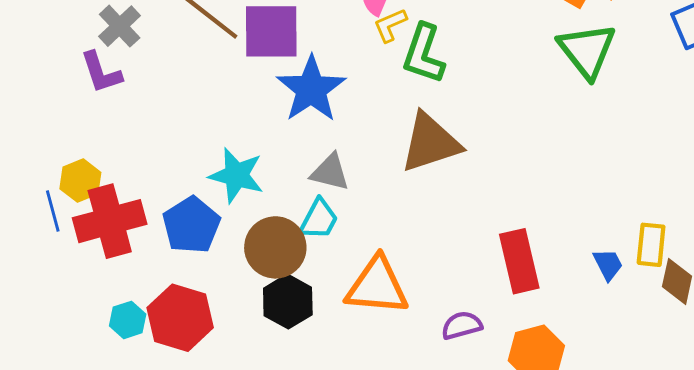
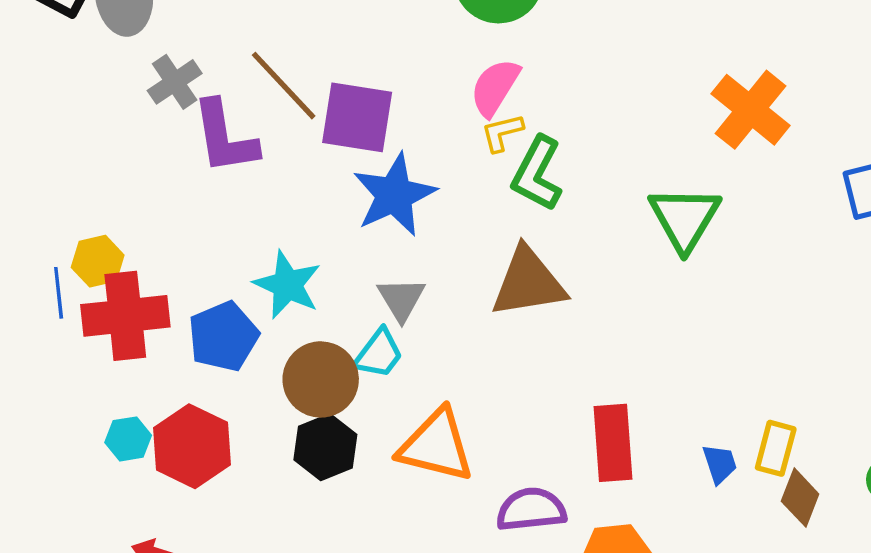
green triangle: (587, 50) -> (685, 218), moved
purple L-shape: (101, 73) -> (225, 137), moved, size x1.4
gray triangle: (330, 172) -> (401, 299), turned 36
purple semicircle: (462, 325) -> (531, 509), size x1.4

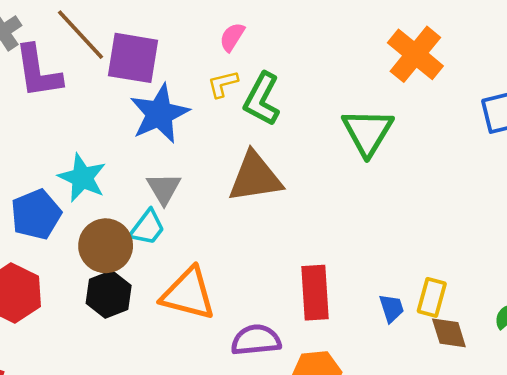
pink semicircle: (495, 87) -> (232, 37), size x0.7
yellow L-shape: (502, 133) -> (223, 84), moved
brown diamond: (800, 498) -> (449, 333), turned -39

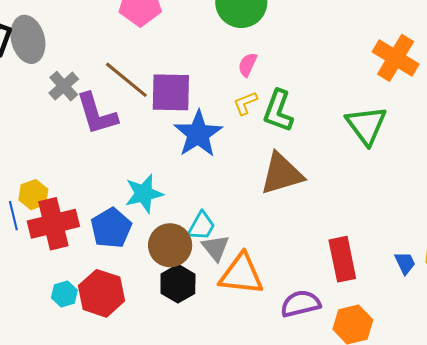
cyan star: (82, 178) -> (144, 194), turned -30
gray triangle: (164, 188) -> (216, 248), moved

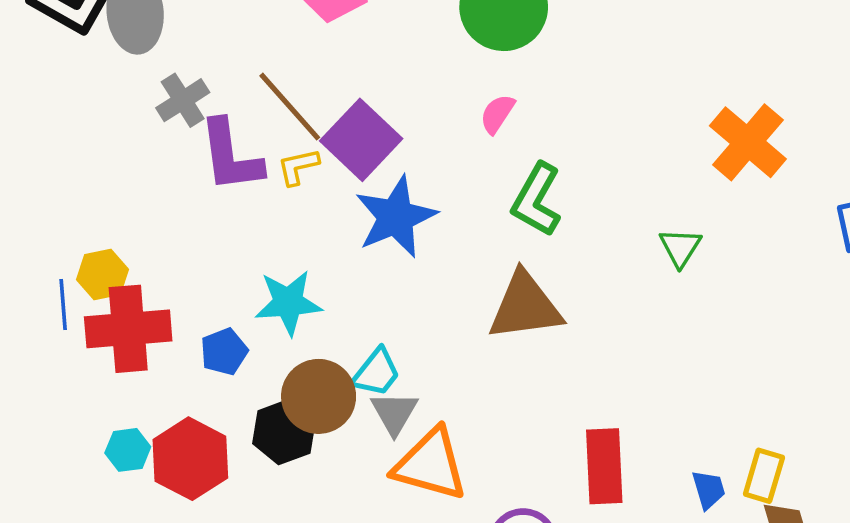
purple square: (171, 92) -> (361, 140), turned 33
yellow L-shape: (245, 103) -> (298, 167), moved
green triangle: (366, 125) -> (680, 247), size x0.6
blue pentagon: (111, 228) -> (224, 352), size x0.7
black hexagon: (178, 284) -> (284, 432), moved

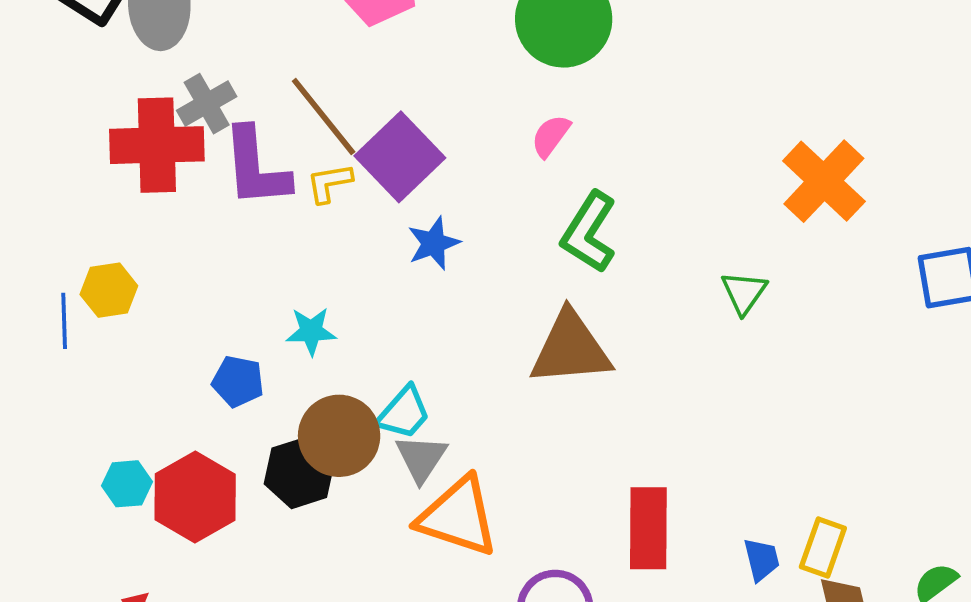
blue star: (396, 217) -> (434, 243), size x0.6
cyan star: (288, 303) -> (311, 331), size x0.7
red cross: (128, 329) -> (157, 145), moved
blue pentagon: (224, 352) -> (238, 381), turned 30

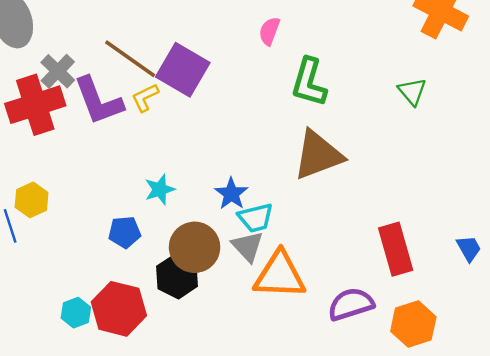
blue star: (434, 243) -> (231, 194), moved
cyan trapezoid: (404, 413) -> (256, 218), moved, turned 51

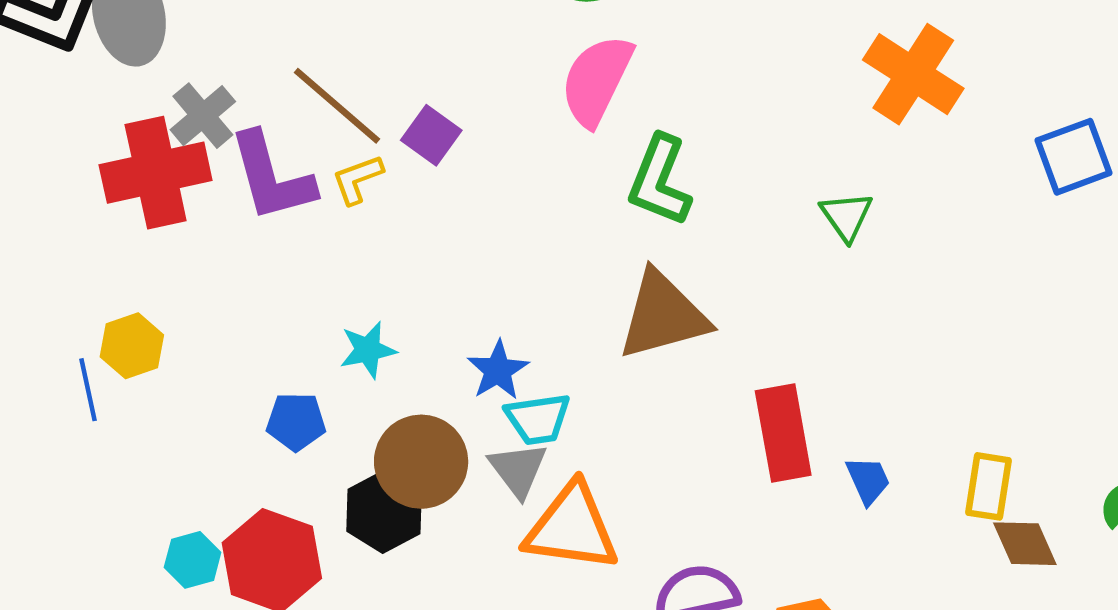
pink semicircle: (269, 31) -> (597, 80), size x1.8
purple square: (183, 70) -> (431, 135), size x0.6
blue trapezoid: (469, 248) -> (868, 480), moved
red rectangle: (396, 249) -> (783, 433), moved

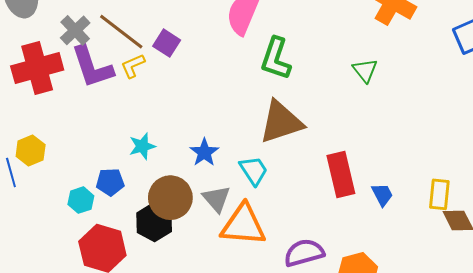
gray cross: (203, 116) -> (75, 30), moved
cyan trapezoid: (538, 419) -> (254, 171), moved, turned -112
cyan hexagon: (193, 560) -> (81, 200), moved

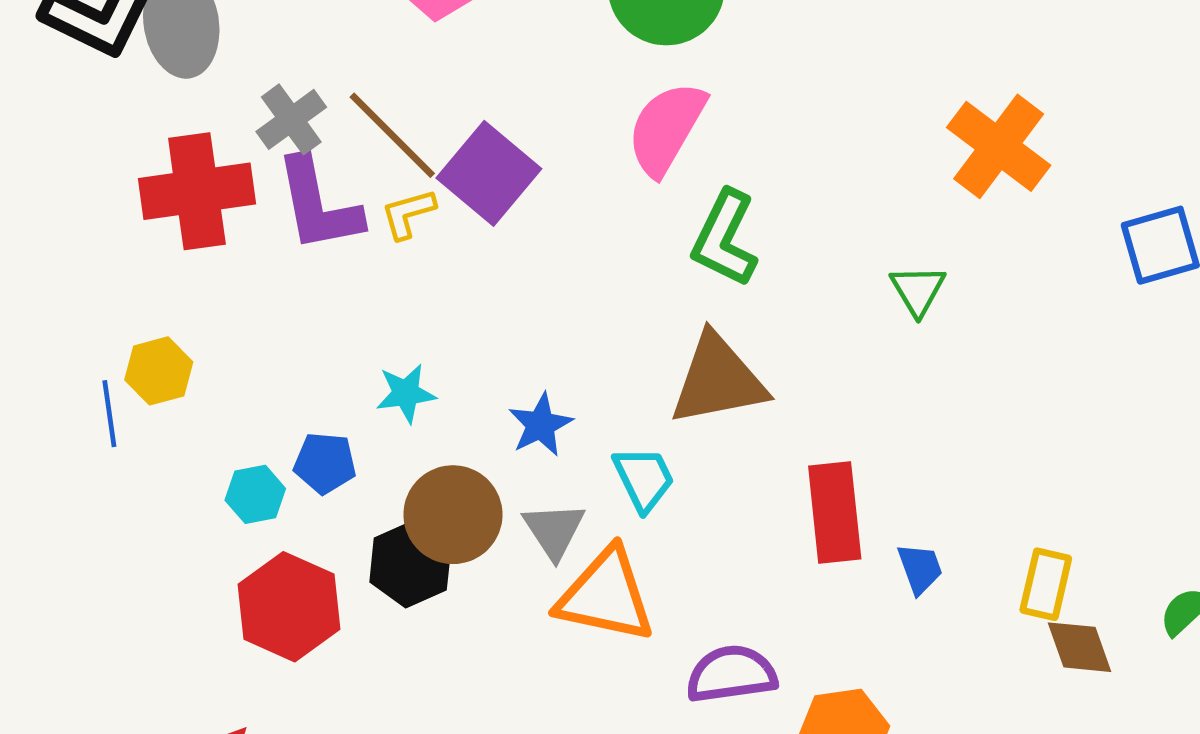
purple square: (167, 43) -> (489, 173), size x1.6

